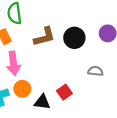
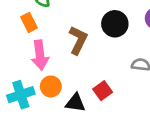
brown L-shape: (44, 37) -> (78, 40), moved, turned -50

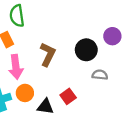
black circle: (115, 24) -> (86, 50), moved

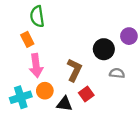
brown L-shape: (48, 54) -> (74, 70), moved

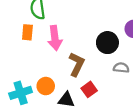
orange rectangle: (27, 39) -> (27, 32), turned 32
pink arrow: (36, 66) -> (55, 38), moved

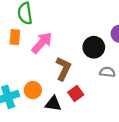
pink arrow: (55, 38) -> (42, 43), turned -130

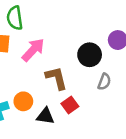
brown L-shape: (63, 69) -> (56, 78), turned -40
gray semicircle: (107, 72) -> (104, 82), turned 105

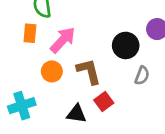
orange circle: (23, 101) -> (52, 71), moved

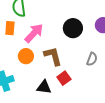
black circle: (126, 45) -> (73, 28), moved

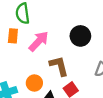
orange circle: (26, 56) -> (34, 83), moved

